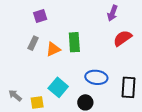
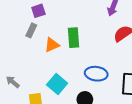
gray rectangle: (33, 43) -> (31, 30), moved
gray arrow: (15, 95) -> (13, 82), moved

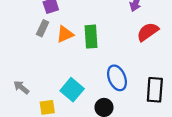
orange triangle: (52, 45) -> (65, 34), moved
blue ellipse: (96, 74) -> (117, 78), turned 60

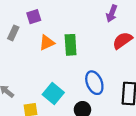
gray rectangle: (43, 28) -> (13, 33), moved

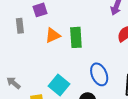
gray rectangle: (13, 33) -> (20, 26), turned -32

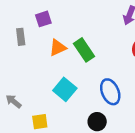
green rectangle: (76, 37) -> (84, 50), turned -30
cyan square: (59, 85) -> (65, 89), moved

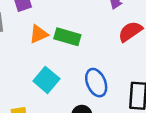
green rectangle: (84, 50) -> (67, 37), turned -40

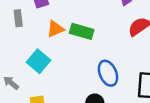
cyan square: (46, 80) -> (39, 61), moved

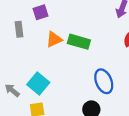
cyan square: (39, 61) -> (38, 84), moved

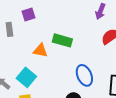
orange triangle: (54, 39) -> (40, 50), moved, turned 35

